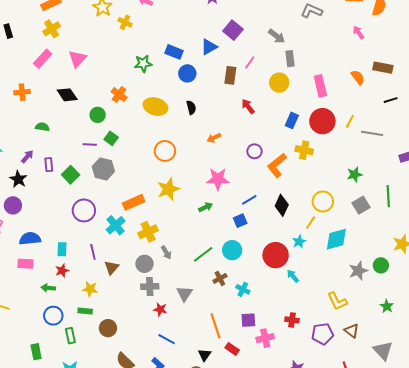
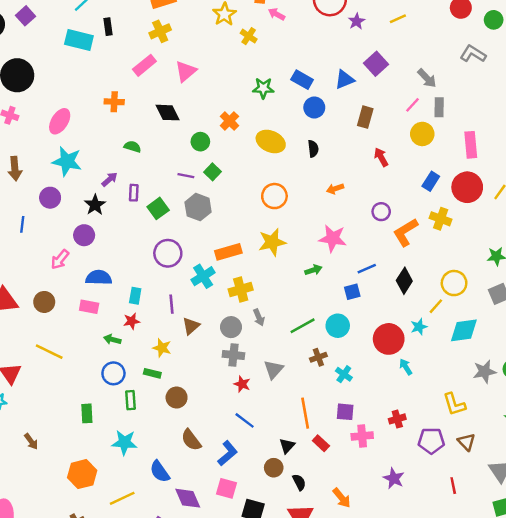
pink line: (250, 62) -> (413, 105), moved
red cross: (292, 320) -> (397, 419), turned -32

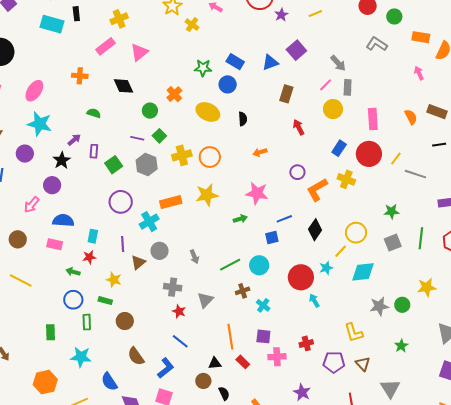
blue circle: (314, 107) -> (228, 84), moved
yellow cross: (241, 289) -> (182, 155), moved
gray circle: (231, 327) -> (159, 251), moved
black triangle: (287, 446) -> (215, 363), turned 40

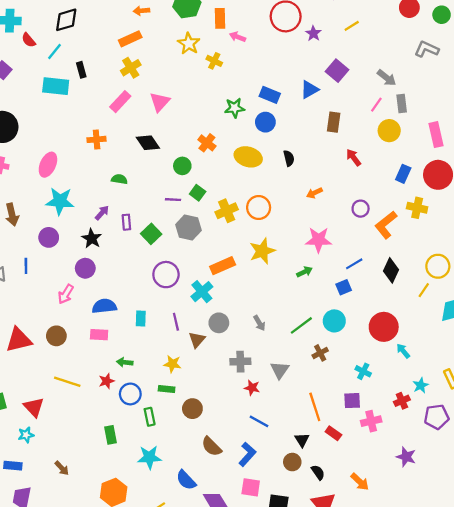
red star: (89, 257) -> (107, 381), moved
cyan star: (326, 268) -> (421, 385), moved
cyan cross: (263, 305) -> (363, 371), moved
black triangle: (215, 363) -> (302, 440), turned -48

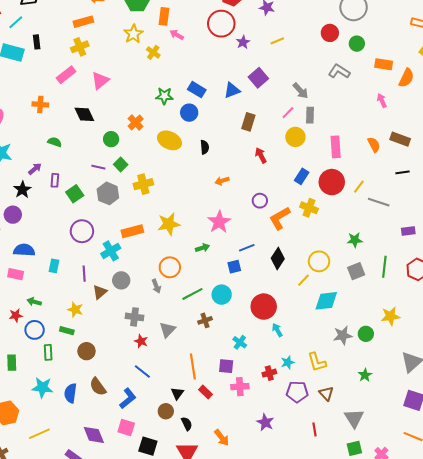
orange circle: (259, 208) -> (170, 267), moved
pink star: (319, 240) -> (219, 222), turned 30
blue semicircle: (186, 480) -> (70, 393), moved, turned 42

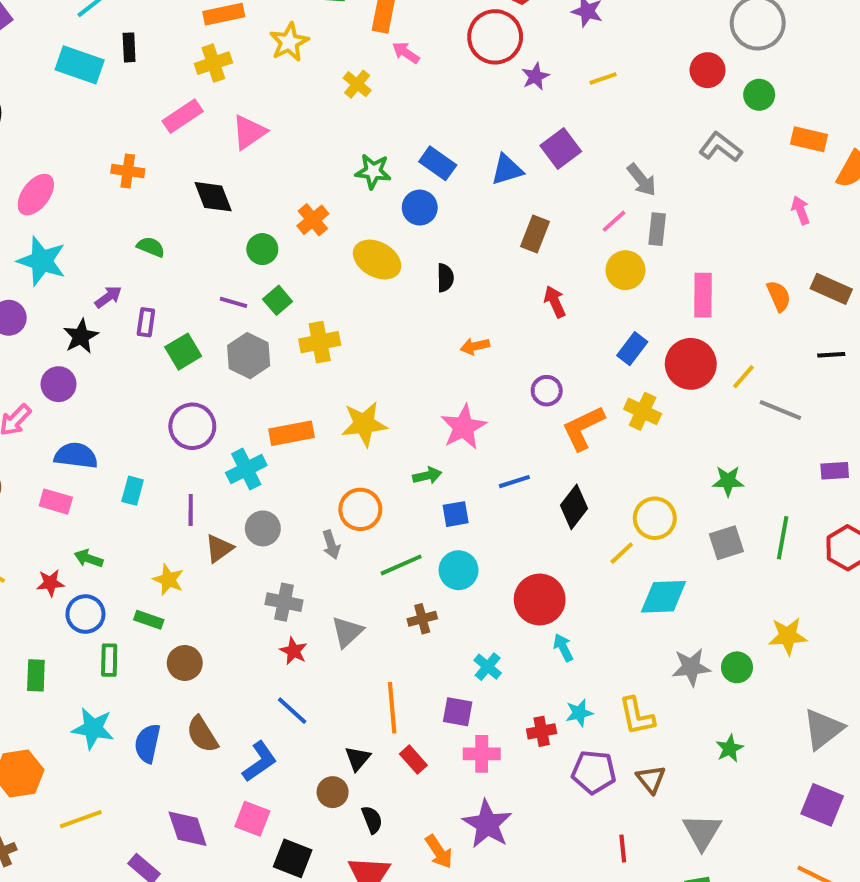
yellow star: (133, 34) -> (289, 42), moved
blue square: (234, 267) -> (456, 514), moved
purple star: (265, 422) -> (487, 824), moved, size x1.4

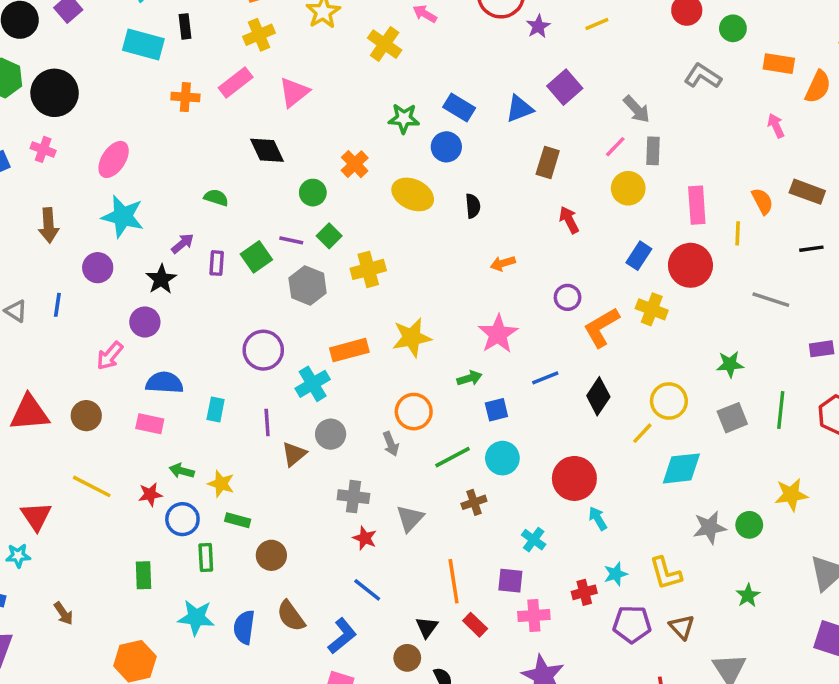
yellow cross: (357, 84) -> (385, 44), size x1.4
orange cross: (128, 171) -> (185, 97), moved
green square: (183, 352) -> (256, 257), moved
yellow line: (743, 377) -> (738, 233), moved, turned -35
yellow star: (168, 580) -> (221, 484), moved

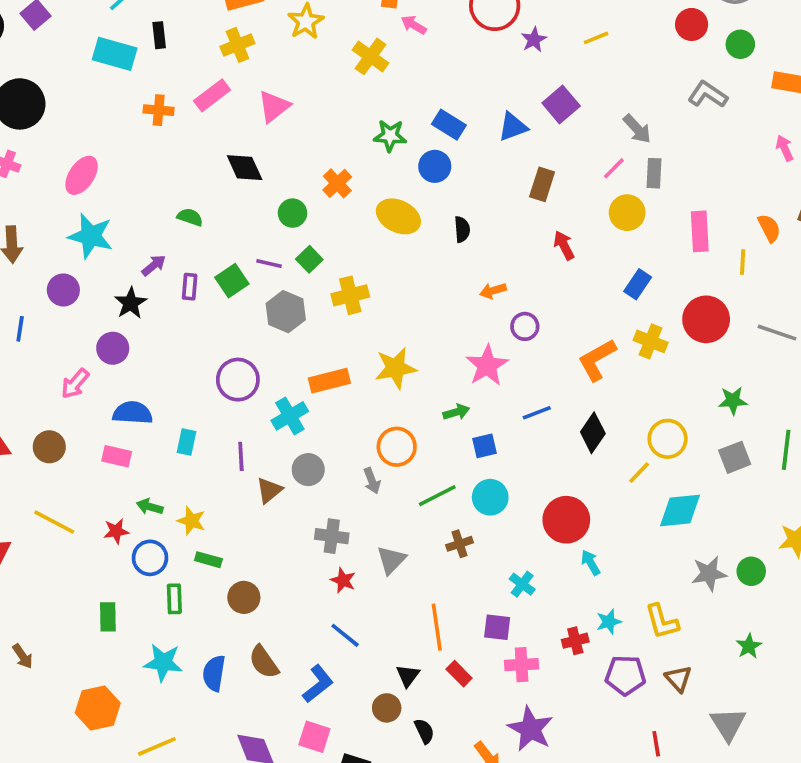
red circle: (690, 265) -> (706, 319), moved
purple circle: (568, 297) -> (525, 326), moved

